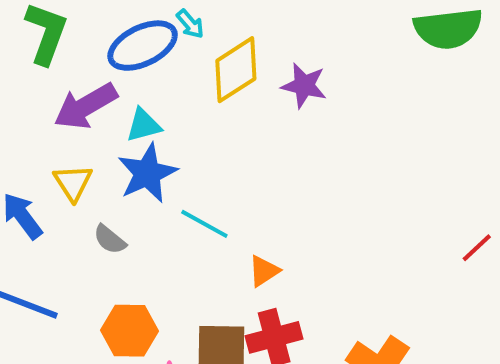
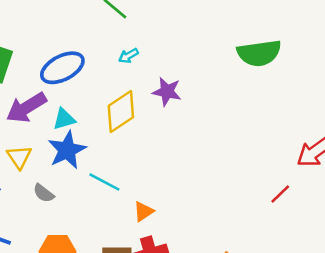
cyan arrow: (190, 24) -> (128, 56), moved, turned 102
yellow diamond: (236, 70) -> (121, 111), moved

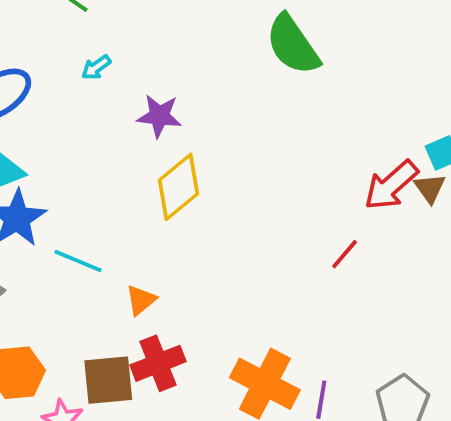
green semicircle: (259, 53) -> (293, 45), turned 69
yellow diamond: (121, 111) -> (179, 187), moved

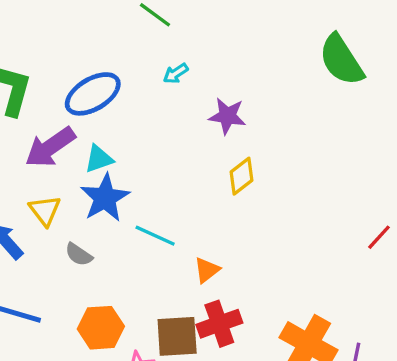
yellow diamond: (179, 187) -> (241, 176), size x0.7

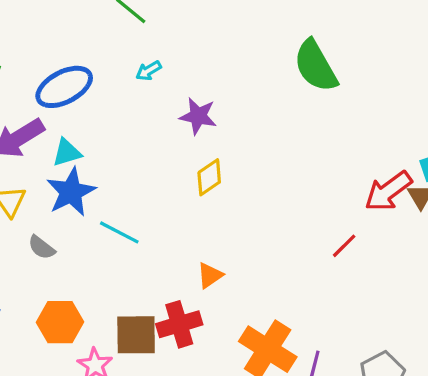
orange triangle: (207, 270) -> (210, 275), moved

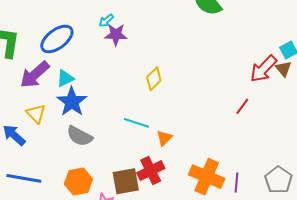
purple star: (198, 116) -> (116, 35), moved
cyan line: (119, 232) -> (136, 123), moved
gray semicircle: (42, 247) -> (80, 136), moved, size x1.5

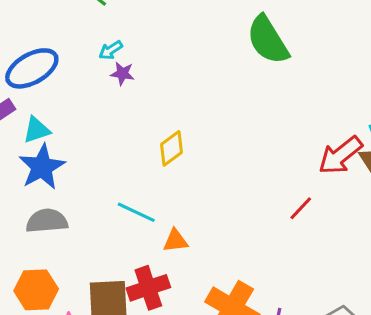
purple star: (116, 35) -> (122, 74), size x0.7
gray semicircle: (80, 136) -> (47, 221), turned 140
orange triangle: (164, 138) -> (176, 241), turned 30

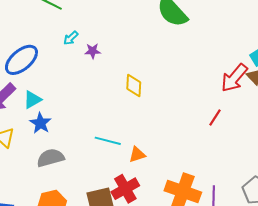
purple star: (122, 74) -> (93, 51), moved
yellow diamond: (171, 148) -> (134, 86), moved, turned -40
blue star: (42, 167) -> (40, 123), size x0.7

